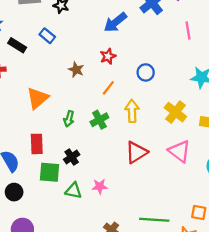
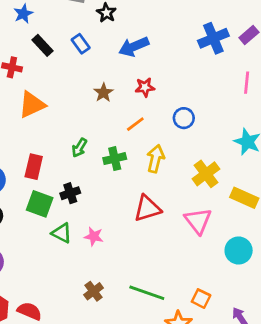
blue arrow: (115, 22) -> (134, 47), moved
orange triangle: (37, 98) -> (32, 105), moved

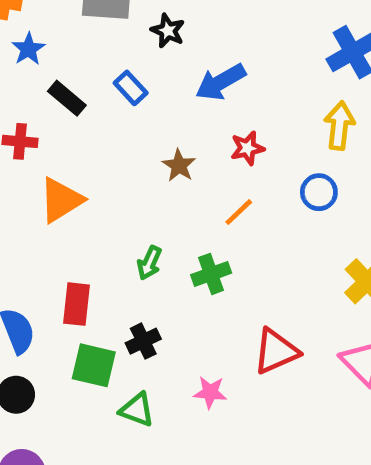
yellow arrow: (156, 159) -> (339, 126), moved
pink star: (94, 236) -> (210, 392), moved

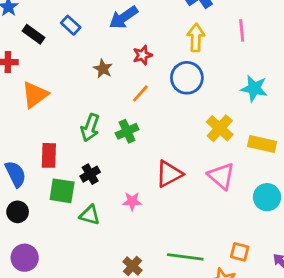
blue circle: (319, 192) -> (187, 78), size x1.5
green arrow: (149, 263) -> (90, 128), size x1.4

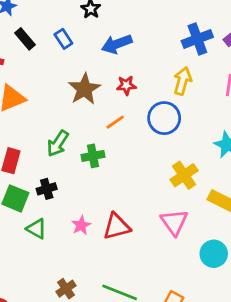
brown star: (103, 69) -> (84, 89), size x1.6
red triangle: (169, 174) -> (117, 226), moved
pink star: (132, 201) -> (81, 225), turned 30

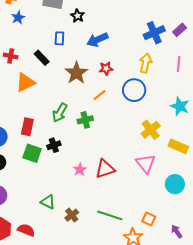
black rectangle: (25, 39) -> (42, 58), moved
blue rectangle: (63, 39) -> (59, 38), turned 40
green triangle: (36, 229) -> (48, 202), moved

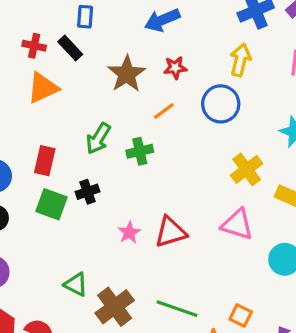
blue rectangle: (59, 38) -> (85, 17), moved
red cross: (11, 56) -> (34, 46), moved
pink triangle: (146, 163) -> (237, 224), turned -35
brown cross: (72, 215) -> (115, 307), size x1.6

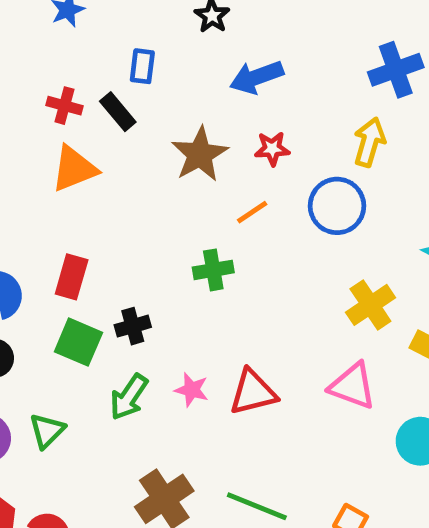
green arrow: (98, 138) -> (129, 397), moved
pink star: (129, 232) -> (192, 390), turned -30
green triangle: (76, 284) -> (47, 431), moved, turned 45

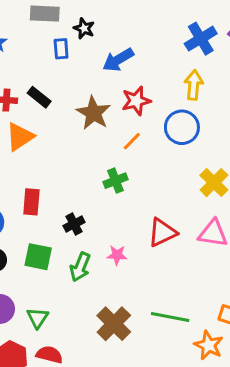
blue rectangle: (142, 66) -> (61, 49), moved
red star: (272, 149) -> (136, 101), size x1.4
green square: (78, 342) -> (38, 257), moved
red triangle: (253, 392) -> (162, 232), moved
green triangle: (47, 431) -> (38, 318), moved

